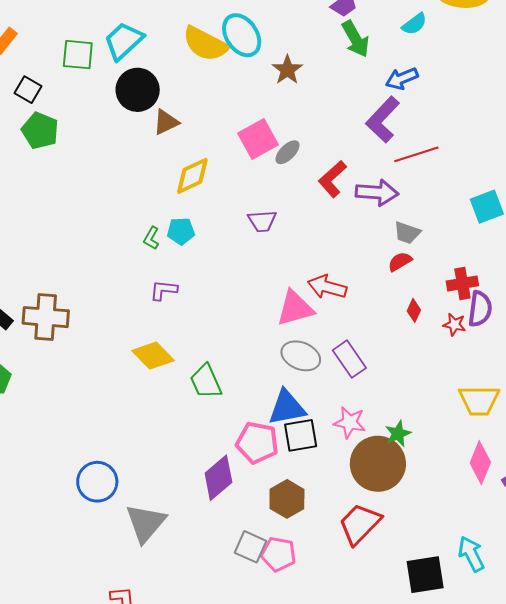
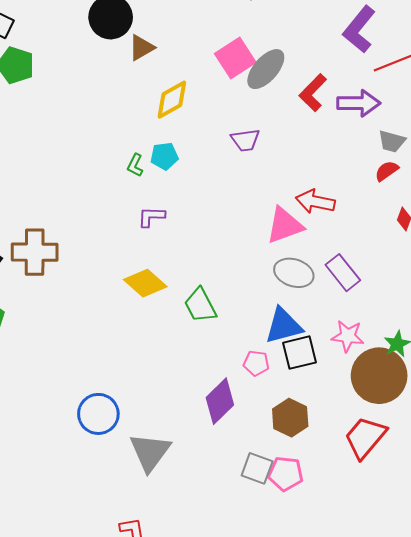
gray ellipse: (287, 152) -> (266, 69), size x1.6
pink pentagon: (257, 443) -> (256, 363), size x0.6

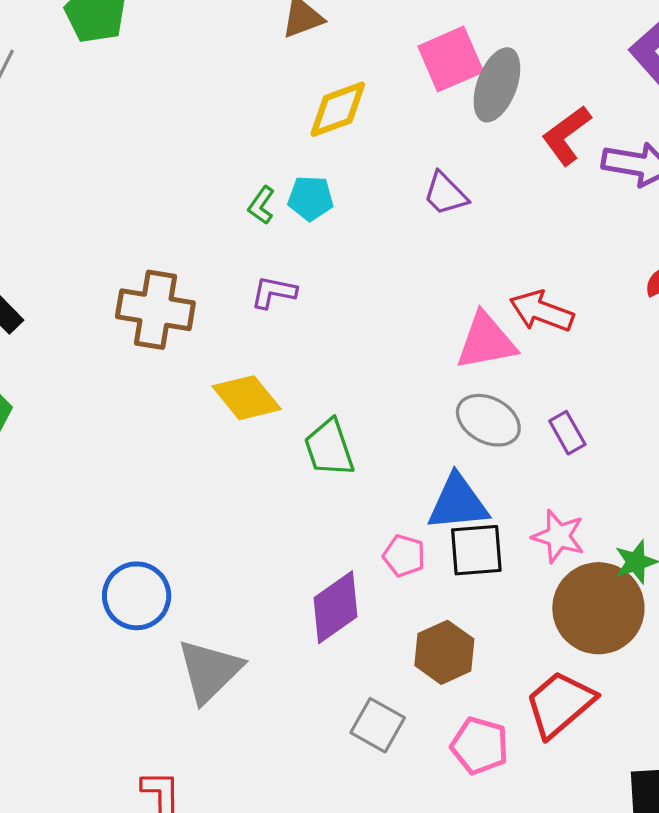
gray ellipse: (266, 69) -> (497, 85), turned -30
purple trapezoid: (245, 140) -> (445, 194), turned 44
brown cross: (35, 252) -> (155, 310), moved
purple rectangle: (343, 273) -> (567, 433), size x0.7
pink pentagon: (286, 474) -> (480, 746), moved

